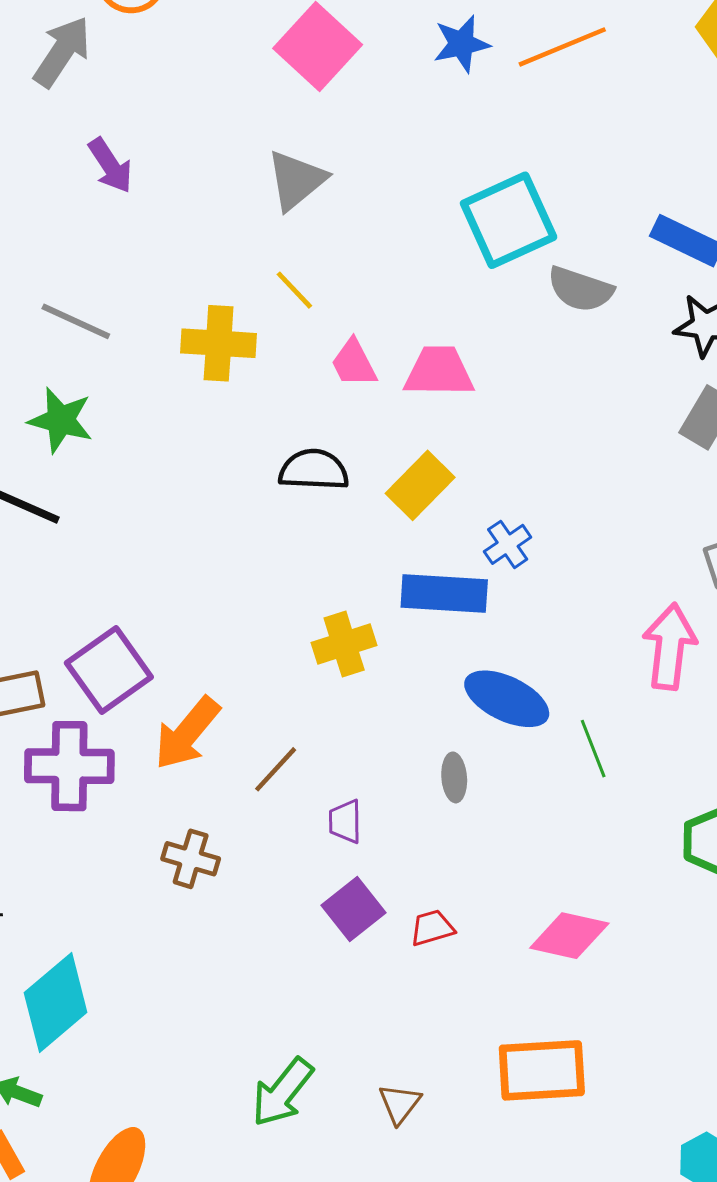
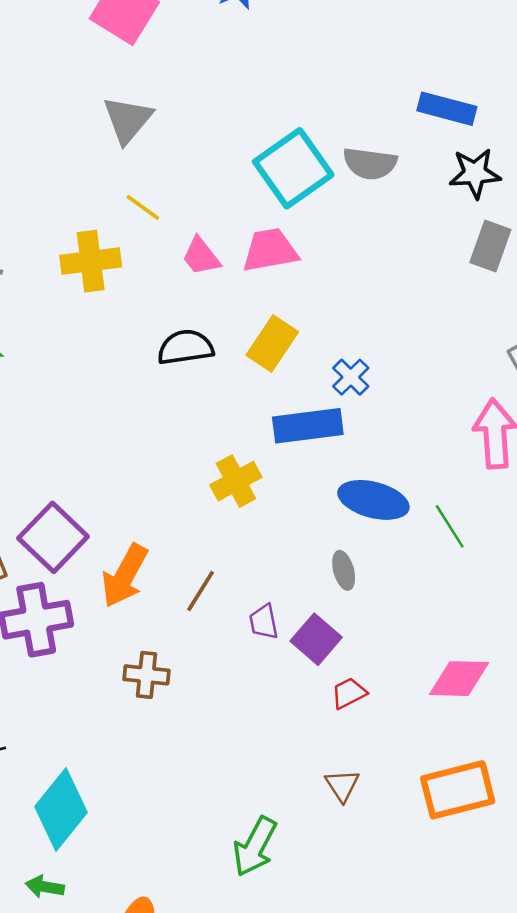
cyan square: (509, 220) -> (293, 168), moved
purple square: (353, 909) -> (316, 639), moved
brown triangle: (400, 1104) -> (342, 785), moved

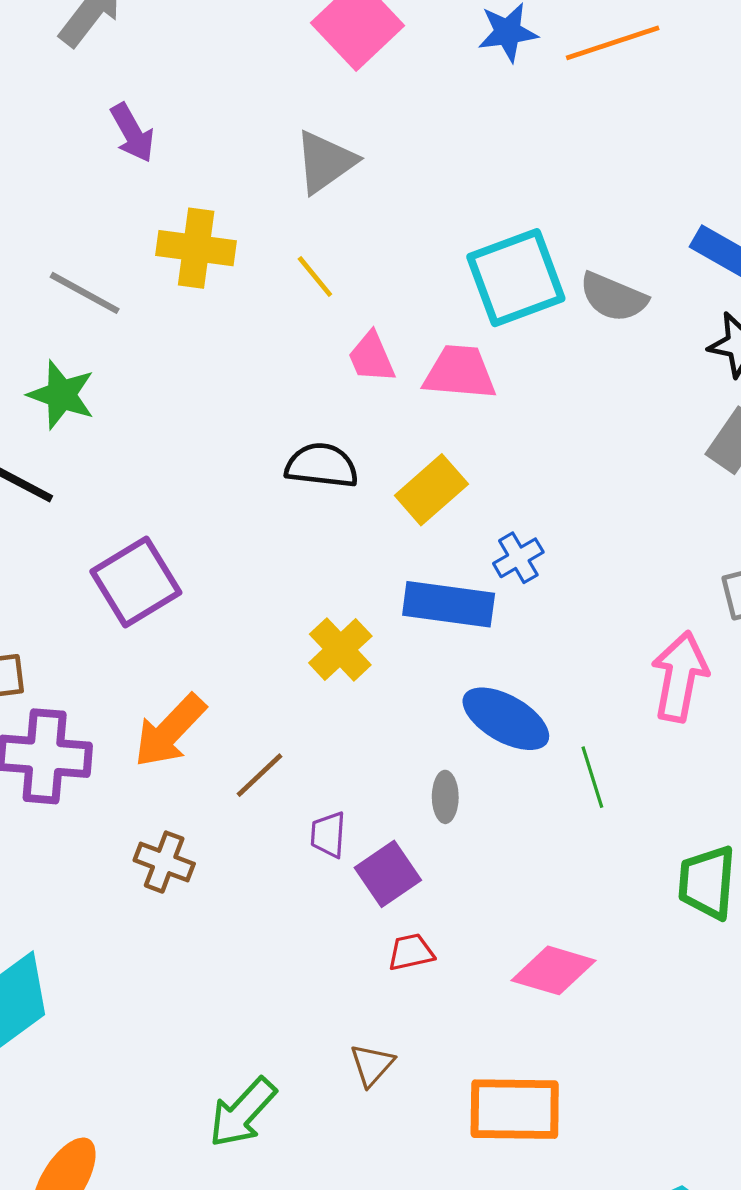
yellow cross: (91, 261) -> (196, 248), moved
yellow cross: (236, 481) -> (340, 649), turned -30
purple square: (53, 537) -> (136, 582), moved

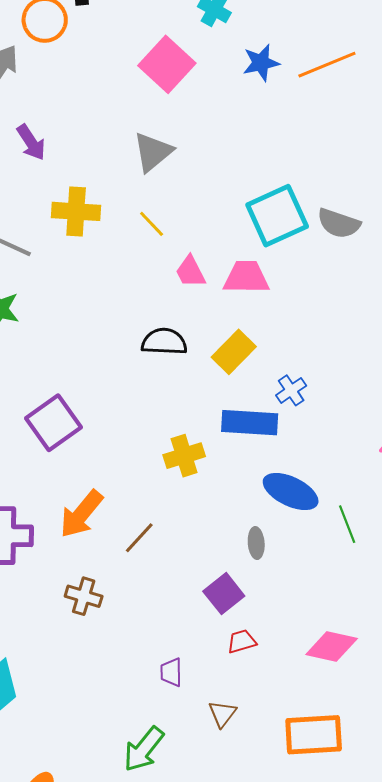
yellow cross: (340, 649) -> (184, 456), turned 30
purple trapezoid: (328, 835) -> (171, 672), moved

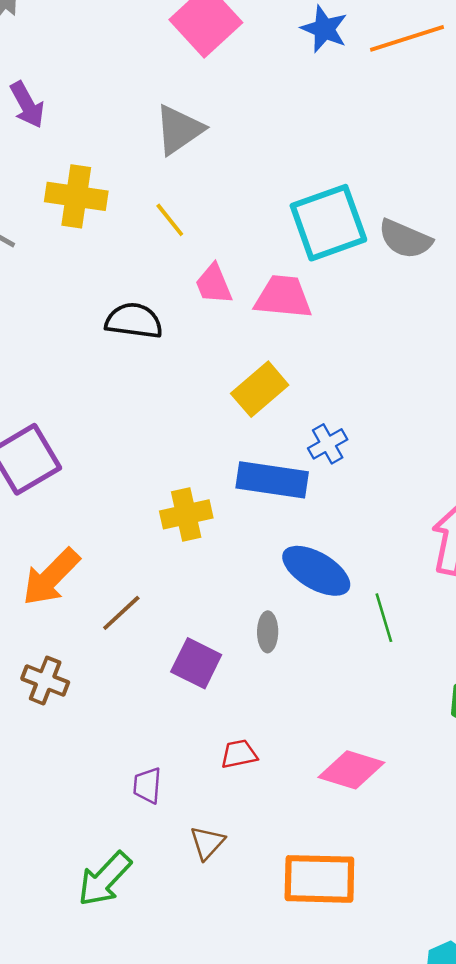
blue star: (261, 63) -> (324, 29), turned 30
black semicircle: (164, 342) -> (134, 321), moved
purple square: (224, 594) -> (196, 663), moved, turned -30

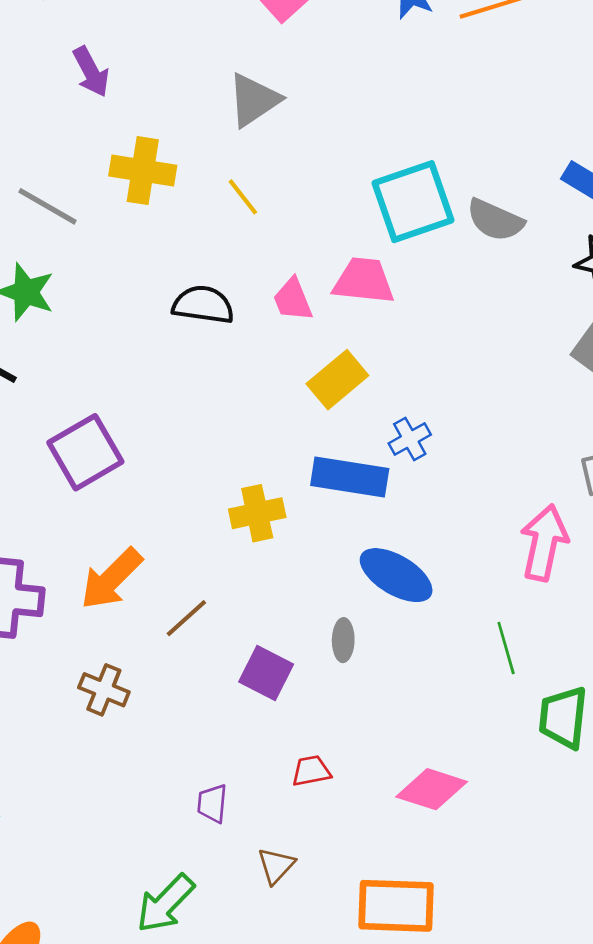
pink trapezoid: (214, 284) -> (293, 300), moved
green line: (384, 618) -> (506, 648), moved

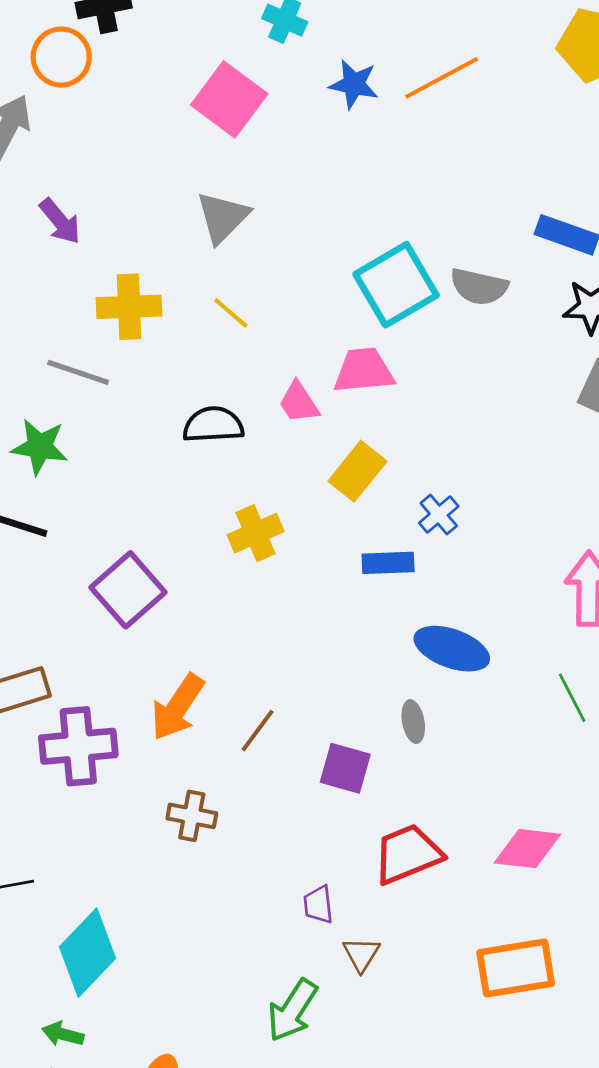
gray line: (48, 206) -> (78, 372), moved
blue rectangle: (350, 477) -> (388, 563), size x0.7
yellow cross: (257, 513) -> (256, 533), moved
red trapezoid: (311, 771) -> (408, 854), size x1.8
brown triangle: (276, 866) -> (361, 954), moved

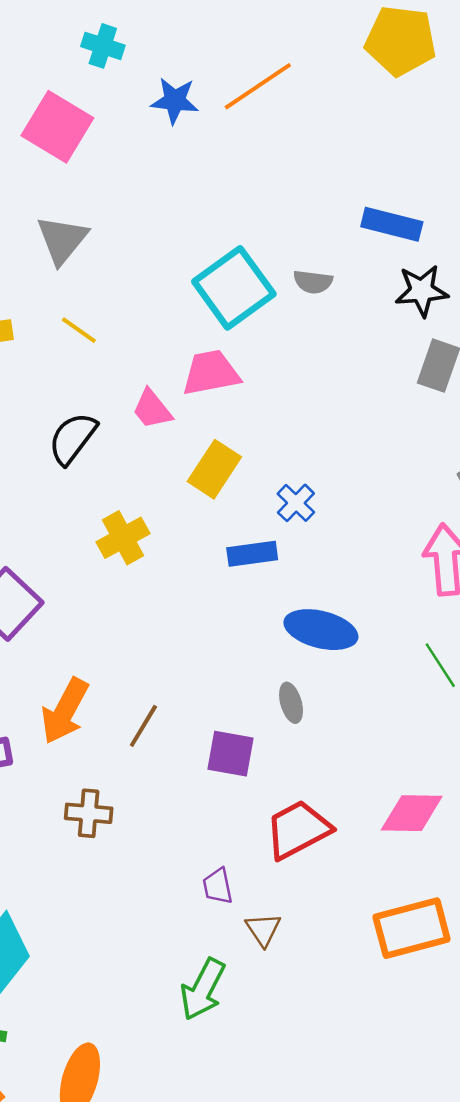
gray semicircle: (479, 287) -> (313, 282), size x0.7
black semicircle: (213, 425) -> (73, 438), turned -44

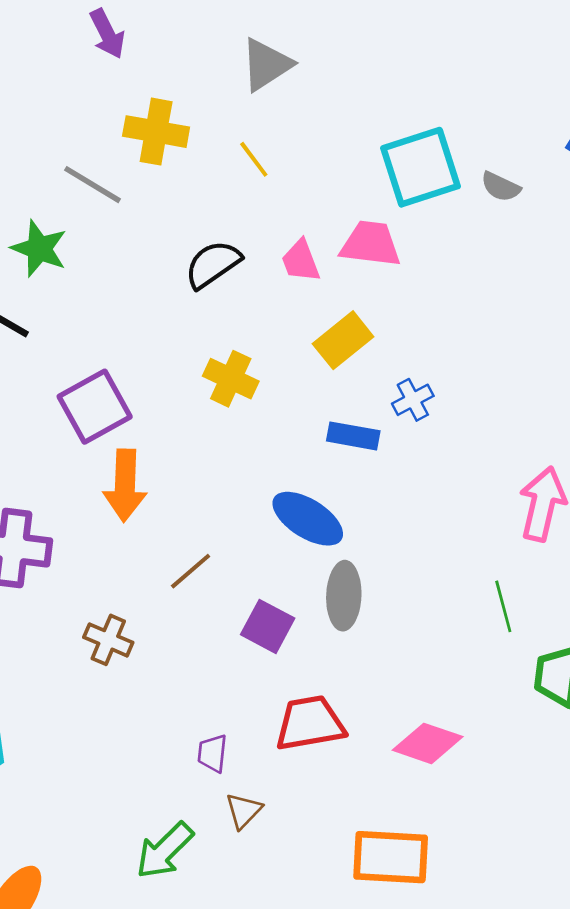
yellow cross: (123, 538) -> (231, 379), turned 36
blue ellipse: (321, 630) -> (308, 519), moved
gray ellipse: (291, 703) -> (344, 596), size x1.6
orange arrow: (65, 711) -> (125, 485), moved, turned -44

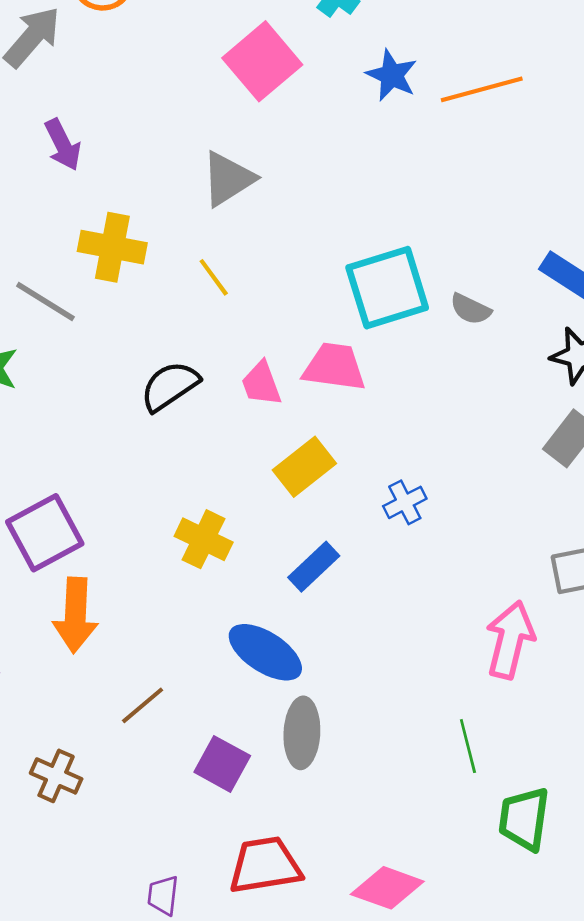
yellow cross: (231, 379) -> (204, 539), moved
blue cross: (413, 400) -> (405, 502), moved
blue rectangle: (353, 436) -> (314, 567), turned -54

